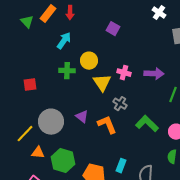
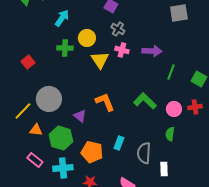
red square: (30, 85) -> (28, 62), turned -32
gray cross: (120, 104) -> (118, 29), moved
purple triangle: (82, 117) -> (80, 116), moved

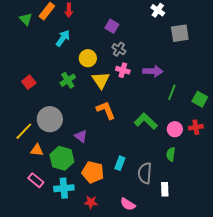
green cross: (65, 48) -> (68, 80), moved, turned -35
orange L-shape: (105, 102) -> (106, 110), moved

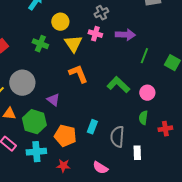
gray cross: (119, 49) -> (101, 13), moved, turned 32
green cross: (68, 80) -> (40, 44), turned -35
red cross: (196, 127) -> (165, 129), moved

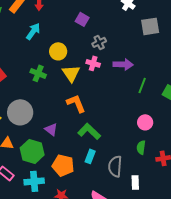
green L-shape: (118, 85) -> (89, 131), moved

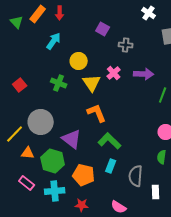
gray cross: (99, 42) -> (126, 45), moved, turned 32
pink cross: (93, 63) -> (114, 73), turned 32
purple triangle: (51, 129) -> (72, 139), size x1.5

